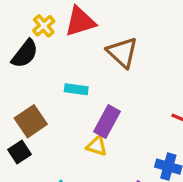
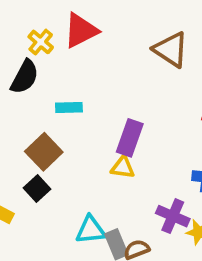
brown triangle: (122, 52) -> (171, 50), moved
cyan rectangle: (76, 89) -> (69, 108), moved

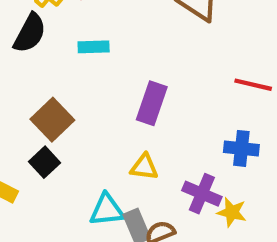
cyan rectangle: (69, 108) -> (94, 47), moved
yellow triangle: (123, 167) -> (144, 167), moved

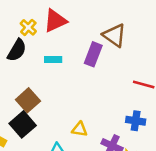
purple rectangle: (152, 103) -> (93, 54), moved
black square: (45, 162) -> (23, 124), size x1.5

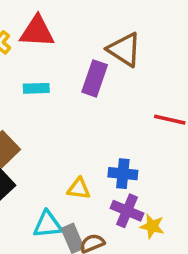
red triangle: (55, 21) -> (37, 32), turned 30
blue cross: (136, 121) -> (123, 174), moved

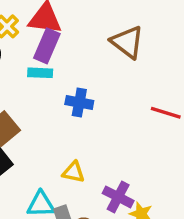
purple rectangle: (95, 78) -> (47, 46), moved
blue cross: (123, 174) -> (79, 102), moved

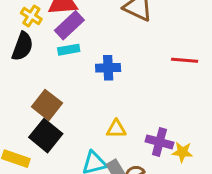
purple rectangle: (47, 46) -> (69, 25), turned 36

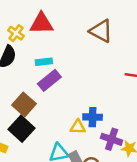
purple rectangle: (69, 25) -> (49, 80), moved
blue cross: (108, 68) -> (93, 117), moved

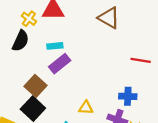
blue cross: (93, 117) -> (128, 96), moved

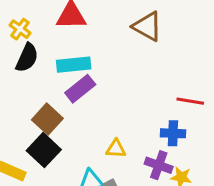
yellow cross: (29, 19) -> (20, 29), moved
cyan rectangle: (55, 46) -> (74, 65), size x1.5
red line: (141, 60) -> (190, 101), moved

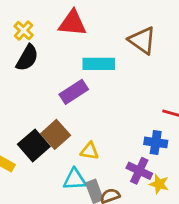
cyan rectangle: (74, 65) -> (99, 64), moved
brown square: (47, 119) -> (56, 134), moved
yellow triangle: (116, 149) -> (90, 151), moved

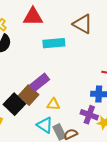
purple rectangle: (74, 92) -> (40, 82), moved
cyan triangle: (75, 179) -> (45, 125), turned 42

